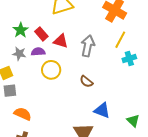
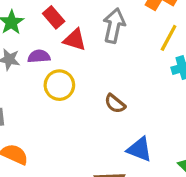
red rectangle: (41, 34) -> (54, 17), moved
gray arrow: (88, 46) -> (114, 26), moved

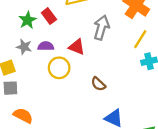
red rectangle: (54, 17) -> (49, 16), moved
red triangle: (75, 40) -> (77, 47), moved

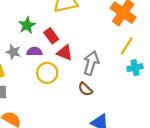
red rectangle: (49, 16) -> (51, 36), moved
green star: (28, 20) -> (27, 25), moved
gray arrow: (101, 28) -> (91, 63), moved

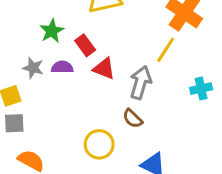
yellow line: (127, 46) -> (166, 50), moved
yellow circle: (47, 73) -> (99, 144), moved

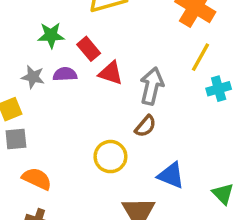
green star: (52, 31) -> (51, 35), turned 30
yellow line: (166, 50) -> (201, 57), moved
brown semicircle: (133, 119) -> (145, 126), turned -90

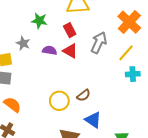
red rectangle: (89, 49) -> (70, 30), moved
purple semicircle: (65, 74) -> (50, 50), moved
gray arrow: (152, 86) -> (99, 43), moved
brown semicircle: (145, 126) -> (84, 95), moved

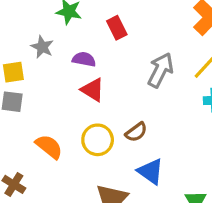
gray arrow: (99, 43) -> (161, 70), moved
red triangle: (70, 51) -> (93, 90), moved
orange semicircle: (12, 105) -> (49, 147), moved

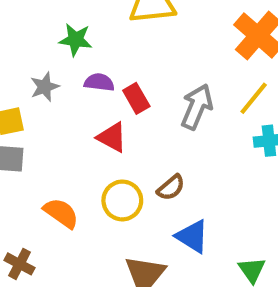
red rectangle: (117, 28) -> (136, 98), moved
gray star: (42, 47) -> (45, 87), turned 30
purple semicircle: (84, 59) -> (99, 82), moved

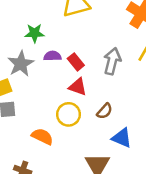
gray star: (45, 87) -> (21, 64), size x1.5
red triangle: (112, 137) -> (78, 87), moved
yellow circle: (122, 200) -> (69, 114), moved

